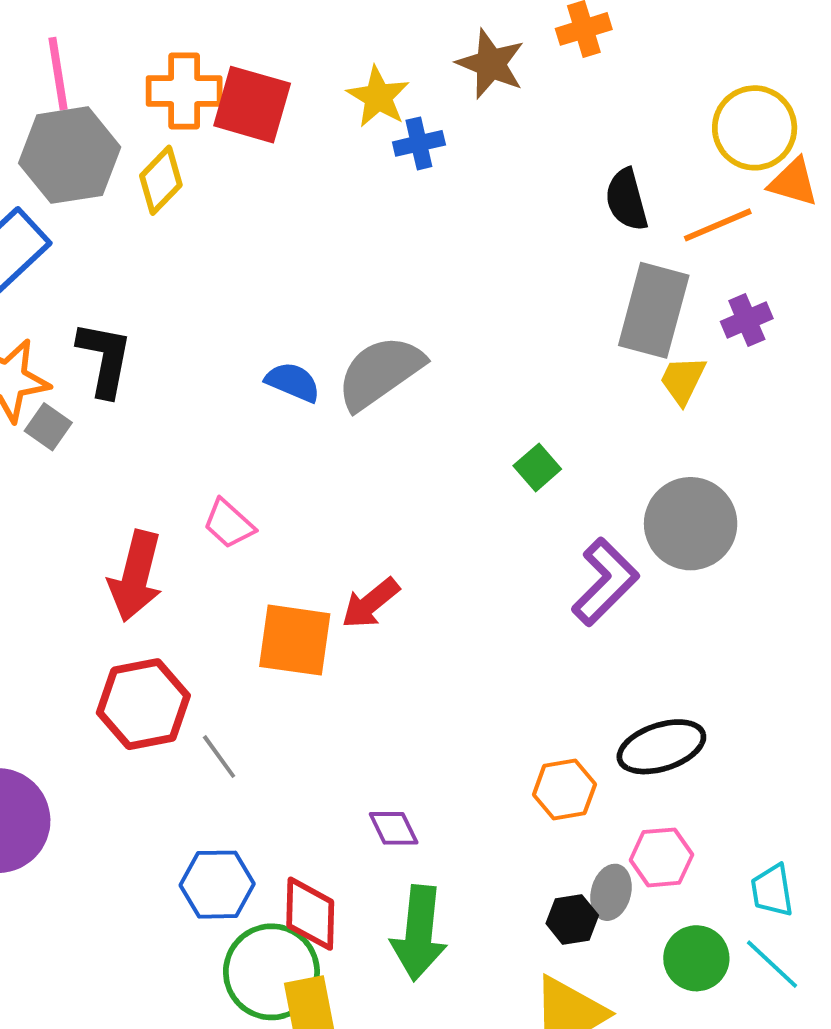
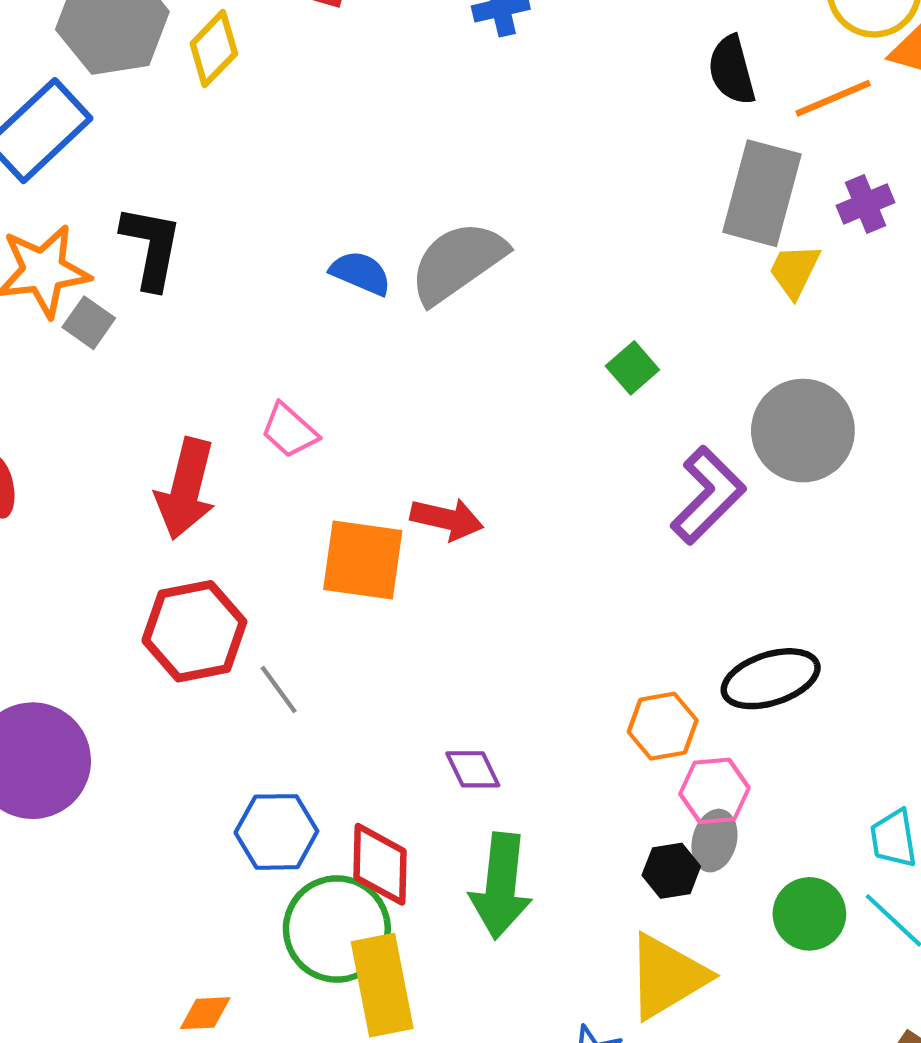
red arrow: (370, 603) -> (447, 519), turned -128
pink hexagon: (661, 857) -> (714, 791), moved

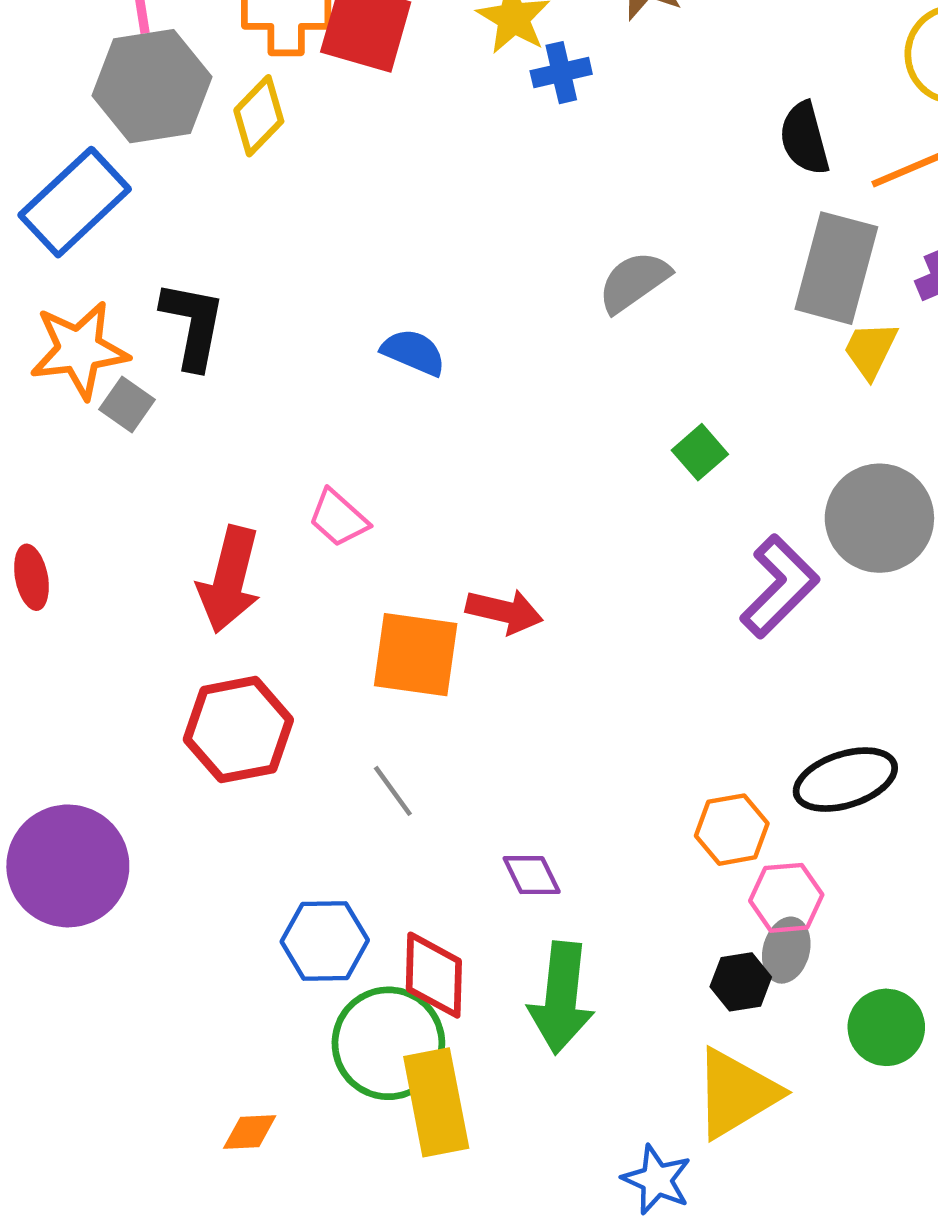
gray semicircle: (458, 262) -> (634, 282), moved, size x0.7
gray line: (279, 689) -> (393, 791), moved

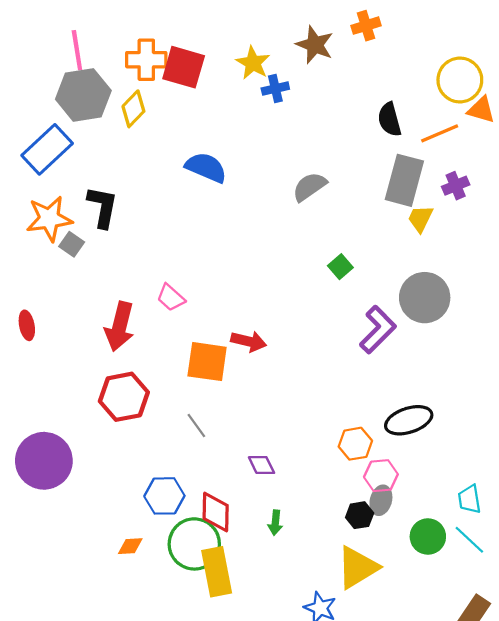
blue semicircle: (413, 352) -> (206, 167), moved, size x1.4
green arrow: (561, 998) -> (275, 523), size x0.5
orange diamond: (250, 1132) -> (130, 546), moved

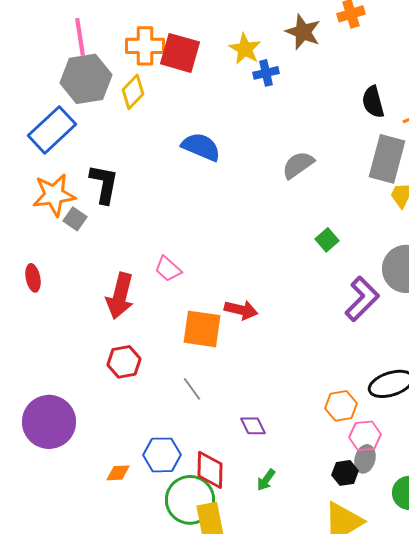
red ellipse: (27, 325) -> (33, 278), moved
red hexagon: (124, 397) -> (124, 362), size x0.7
green arrow: (275, 523) -> (266, 480), turned 30
orange diamond: (130, 546) -> (118, 473), moved

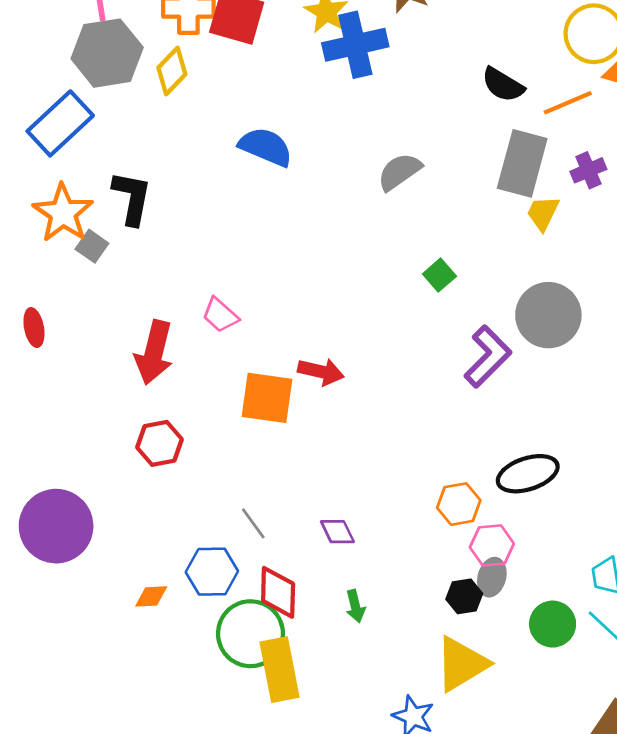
blue cross: (266, 73) -> (355, 45), size x1.8
black semicircle: (373, 102) -> (503, 85), turned -44
orange star: (54, 195) -> (63, 213), turned -30
gray line: (192, 389) -> (253, 523), moved
green arrow: (266, 480) -> (355, 606), turned -50

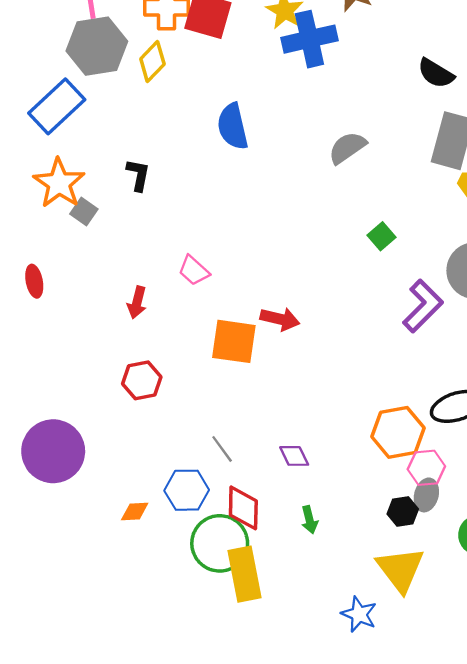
blue semicircle: (266, 147) -> (233, 126), turned -126
black L-shape: (132, 198) -> (138, 175), moved, size x0.7
red arrow: (154, 352) -> (137, 302), size x0.6
orange hexagon: (459, 504) -> (398, 432), size x1.4
yellow triangle: (462, 664) -> (400, 569), turned -36

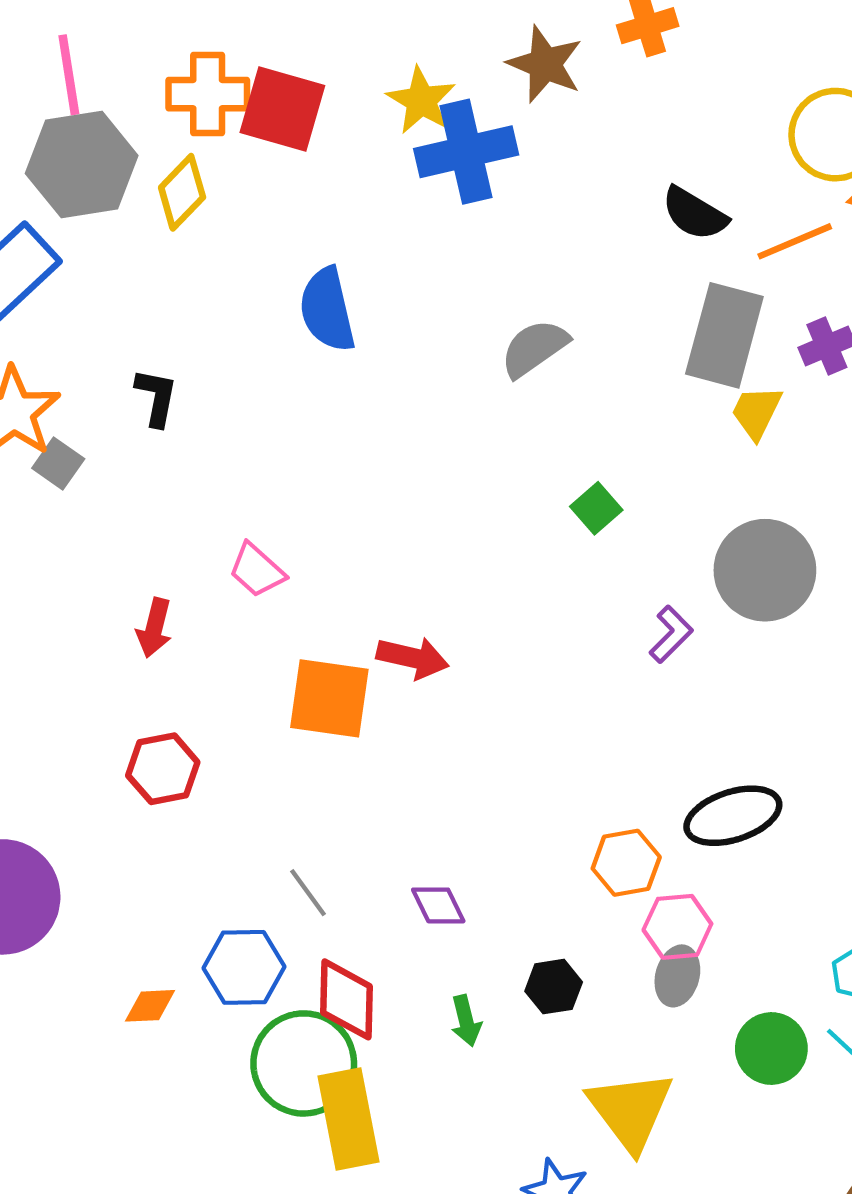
purple L-shape: (423, 306) -> (671, 634), size x0.6
orange hexagon: (398, 432) -> (626, 863), size x0.7
black hexagon: (403, 511) -> (554, 987), moved

